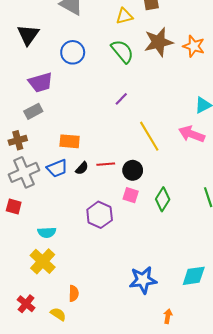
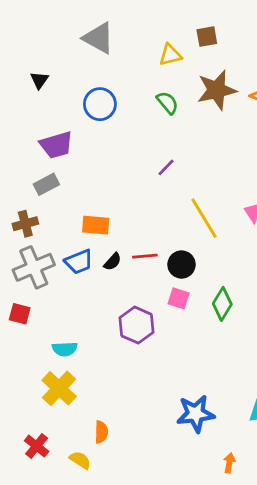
black triangle: (28, 35) -> (39, 80), size x0.6
green semicircle: (122, 51) -> (167, 103), size x0.7

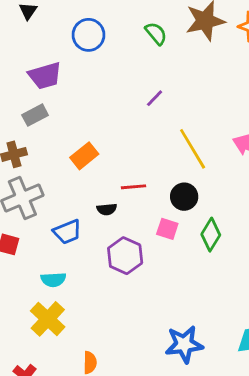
orange rectangle: (96, 225) -> (84, 156), turned -44
blue trapezoid: (79, 262) -> (67, 232), moved
black semicircle: (113, 262) -> (107, 209), moved, turned 42
black circle: (182, 265) -> (184, 197), moved

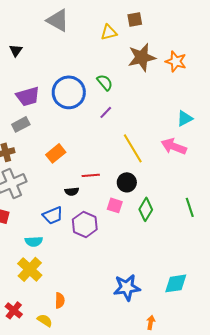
green semicircle: (156, 33) -> (105, 82), moved
blue circle: (88, 35) -> (69, 92), moved, size x1.4
blue trapezoid: (67, 232) -> (53, 215), moved

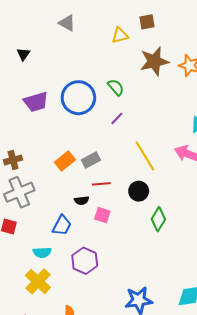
gray triangle: (58, 20) -> (67, 23), size x0.7
gray rectangle: (21, 124) -> (91, 160), moved
pink square: (115, 205) -> (102, 215), moved
blue trapezoid: (53, 215) -> (62, 225), turned -40
purple hexagon: (85, 224) -> (85, 261), moved

